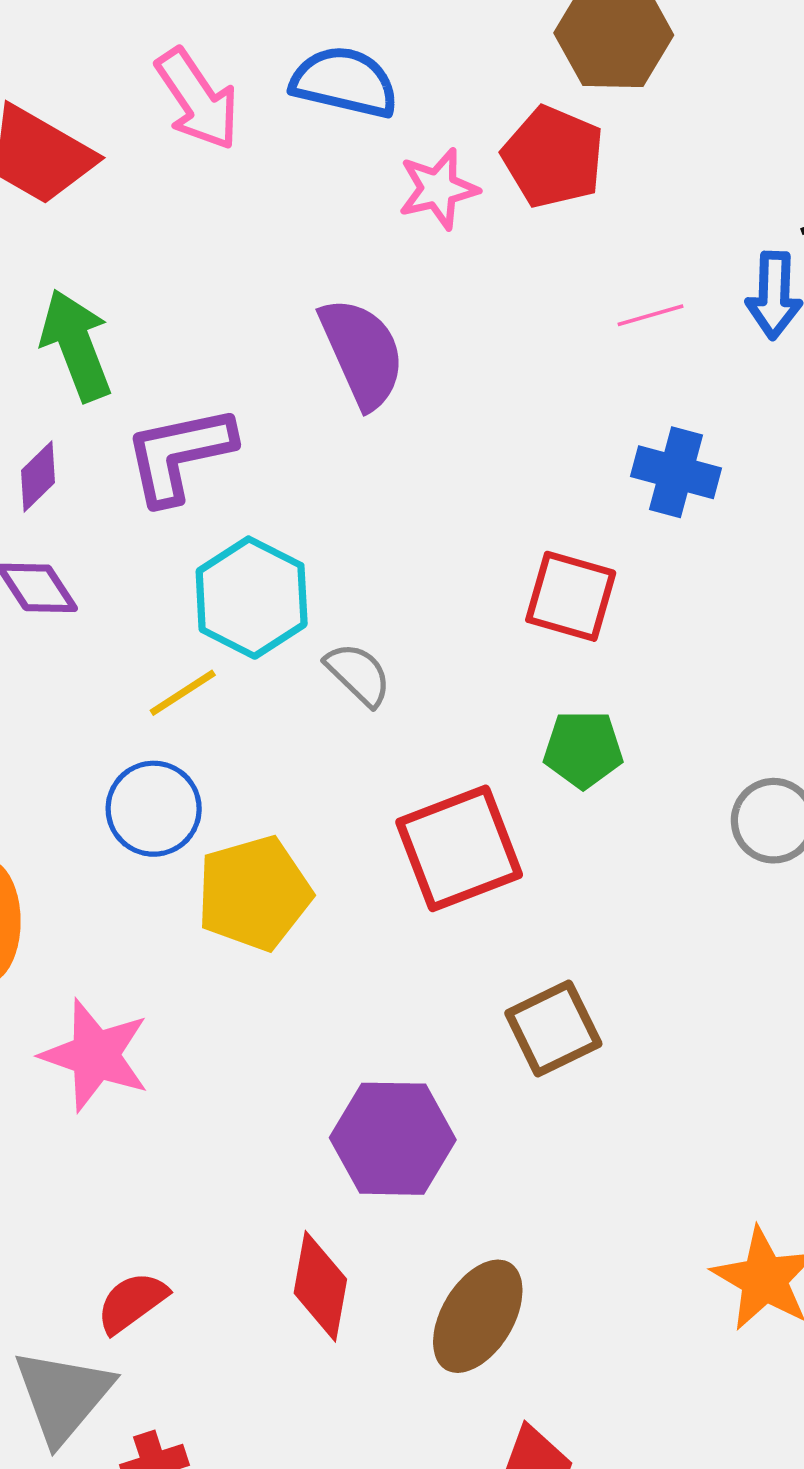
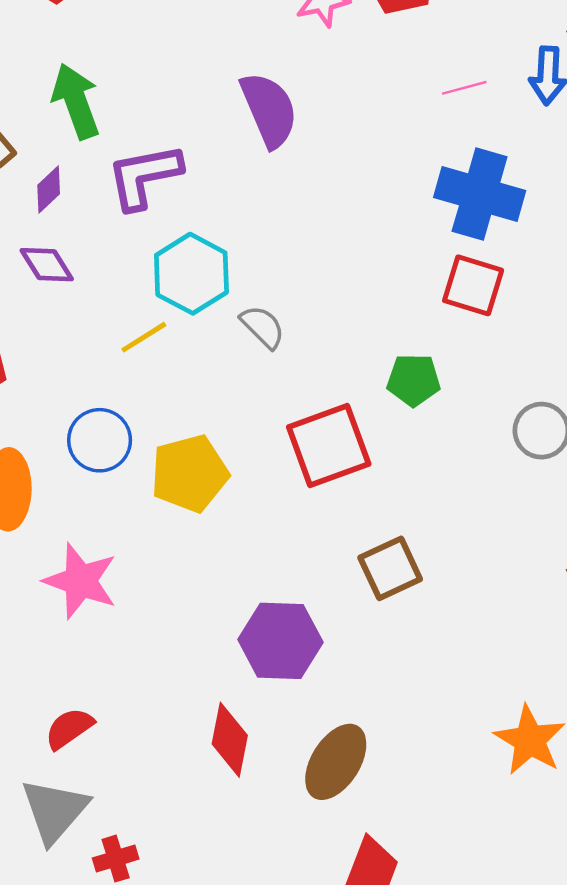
blue cross: (676, 472) -> (480, 194), size x1.5
red square: (571, 596) -> (473, 285), moved
blue circle: (154, 809) -> (100, 440), moved
red semicircle: (132, 1302) -> (69, 728), moved

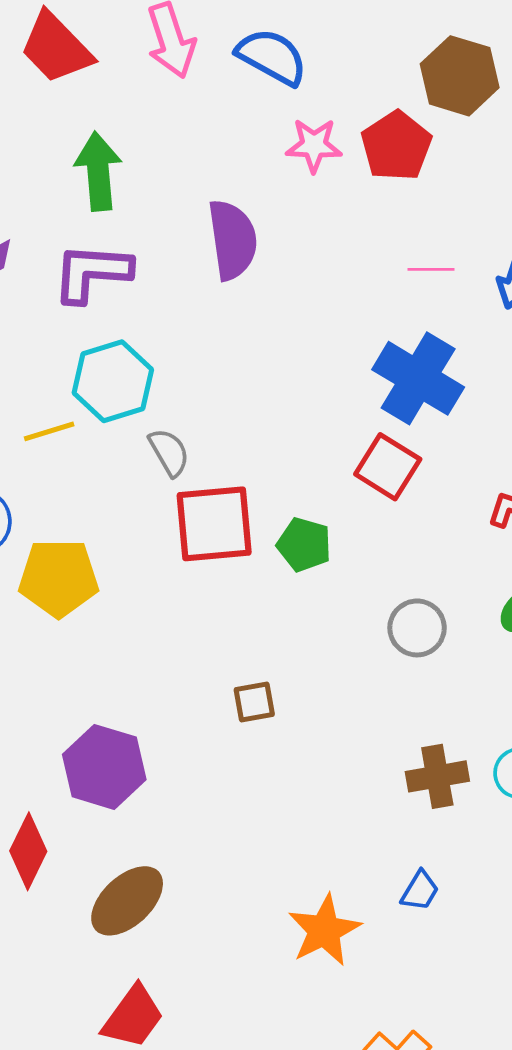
green arrow: (76, 101) -> (98, 171), moved
red square: (329, 446) -> (214, 524), moved
brown square: (390, 568) -> (254, 702), moved, size x0.7

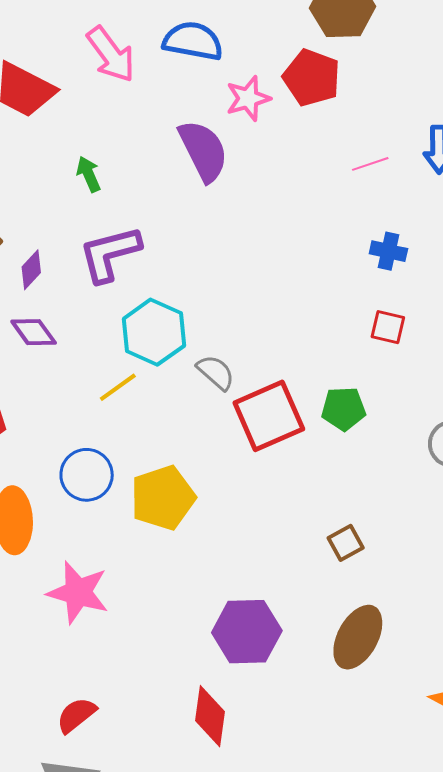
green arrow: (98, 171) -> (89, 174), size x0.6
purple semicircle: (232, 240) -> (203, 151), moved
blue cross: (418, 378) -> (388, 251), size x0.5
red square: (388, 467) -> (388, 327), size x0.7
brown ellipse: (127, 901) -> (358, 637), moved

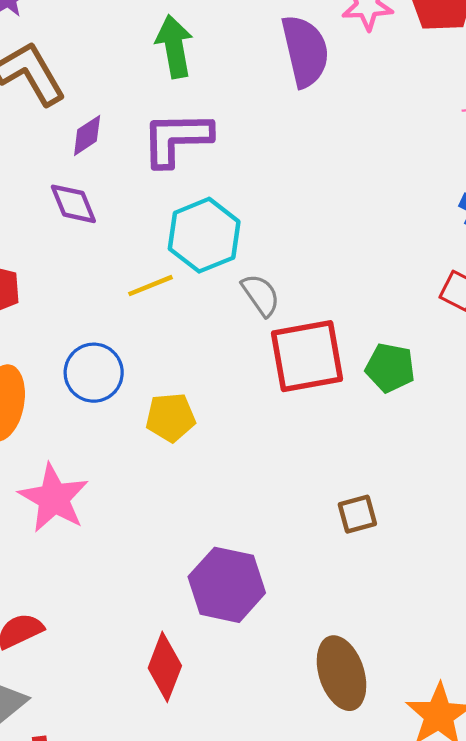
green arrow: (89, 174) -> (174, 46), size x1.5
yellow pentagon: (163, 498) -> (171, 417), size x0.7
brown ellipse: (358, 637) -> (342, 673), moved, turned -60

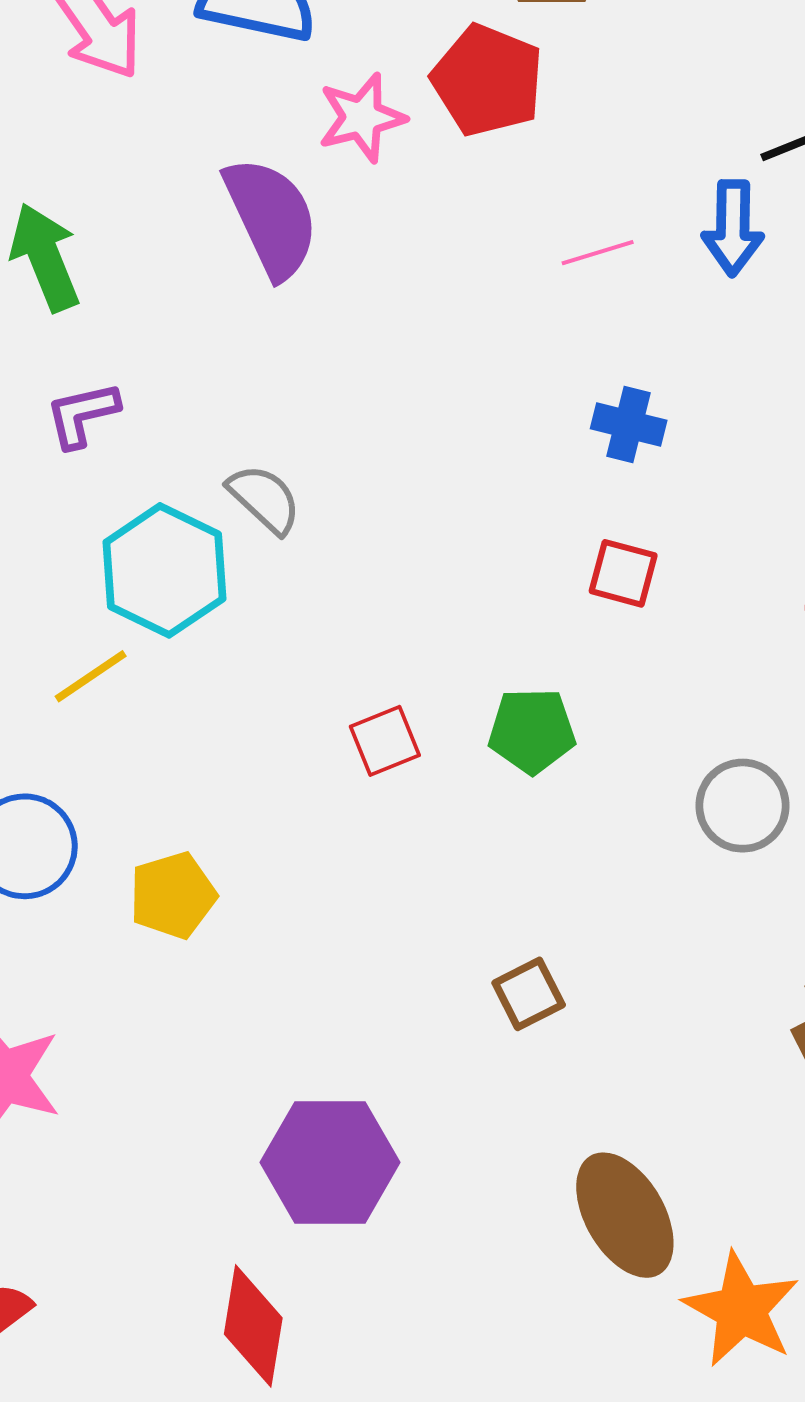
purple L-shape: (177, 139) -> (82, 415), size x0.6
gray semicircle: (261, 295) -> (264, 499), moved
red square: (307, 356) -> (385, 741), size x0.5
brown ellipse: (342, 673) -> (625, 1215), moved

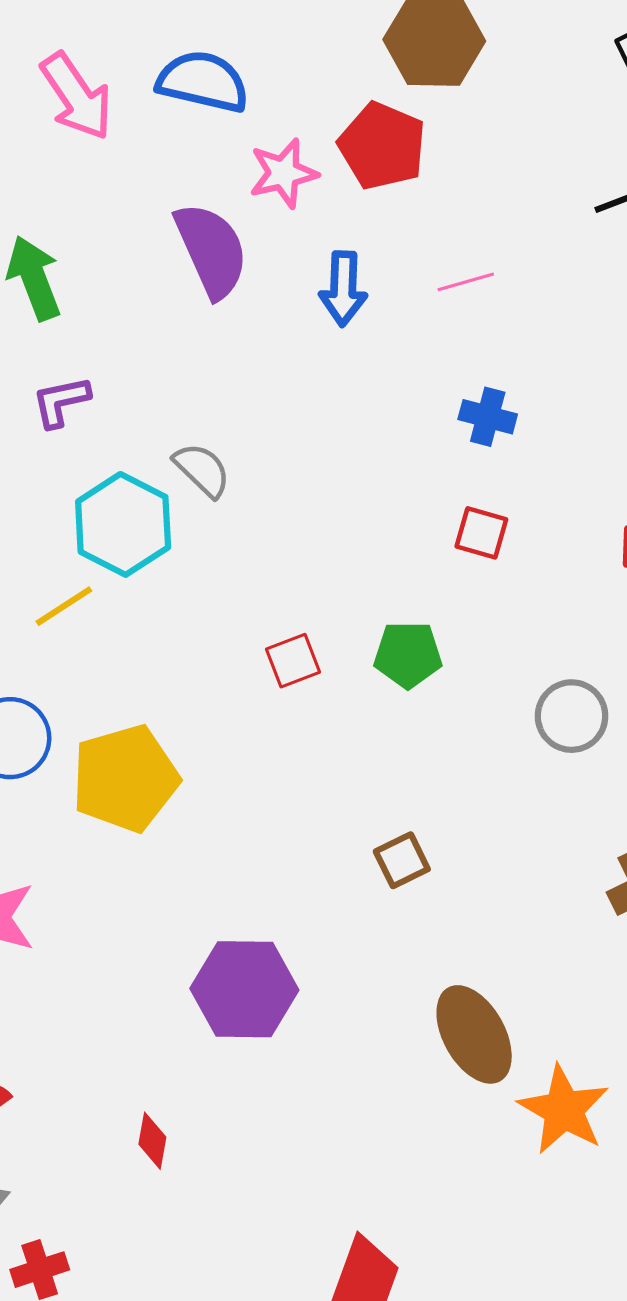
blue arrow: (733, 228) -> (343, 289), moved
yellow pentagon: (173, 895) -> (125, 778), size x1.6
red diamond: (253, 1326) -> (152, 1141), moved, size x0.6

